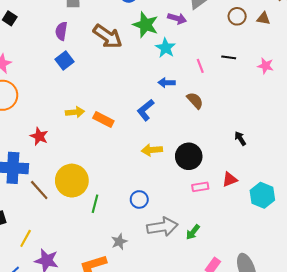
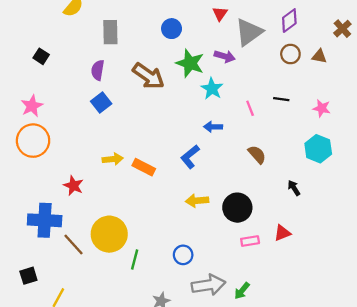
brown semicircle: (195, 101) -> (257, 154), moved
cyan hexagon: (262, 195) -> (318, 149), moved

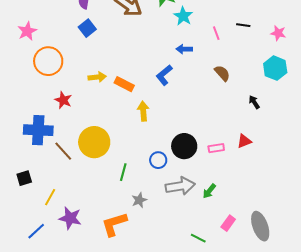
orange circle: (33, 141) -> (48, 61), moved
yellow arrow: (197, 201) -> (143, 111), moved, turned 90
black circle: (237, 208) -> (184, 146), moved
green line: (135, 260) -> (123, 172), moved

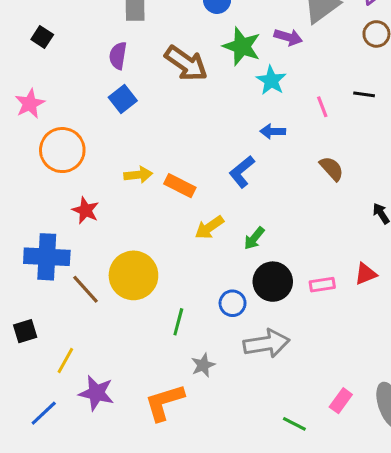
yellow arrow: (143, 111) -> (209, 227), turned -120
green arrow: (209, 191) -> (254, 238), moved

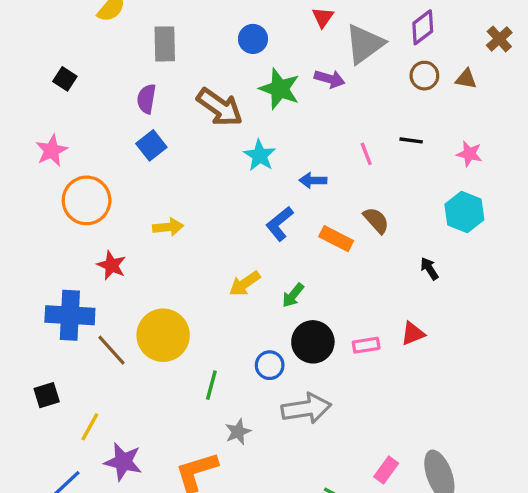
cyan star: (271, 80) -> (260, 155), moved
orange rectangle: (180, 186) -> (336, 239), moved

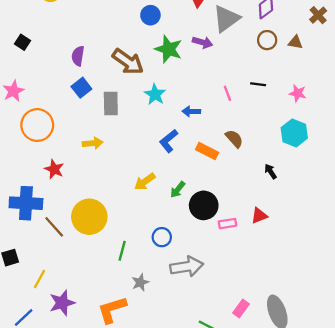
gray rectangle: (165, 44) -> (111, 103), moved
black circle: (313, 342) -> (204, 205), moved
purple star: (123, 462) -> (62, 303), turned -30

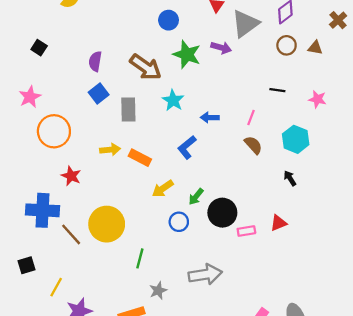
pink line: (227, 93) -> (251, 118), moved, turned 42
cyan hexagon: (294, 133) -> (296, 139), moved
orange rectangle: (207, 151) -> (140, 158), moved
blue circle: (162, 237) -> (179, 222), moved

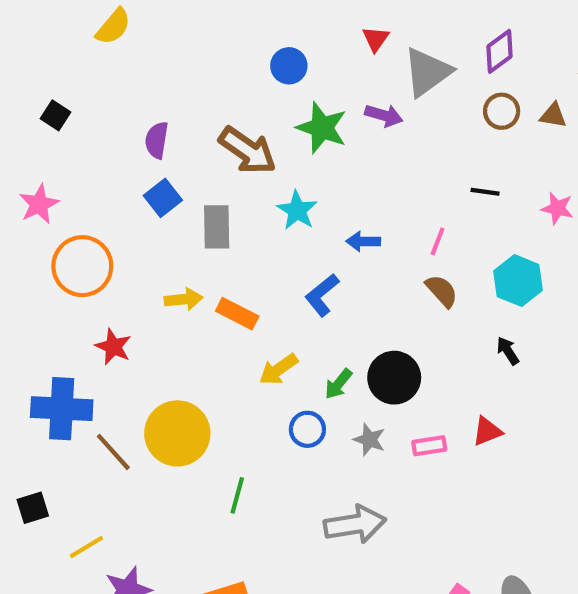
black circle: (222, 213) -> (394, 378), moved
yellow line: (56, 287) -> (86, 547), turned 30
gray star: (158, 291) -> (369, 440), moved, turned -30

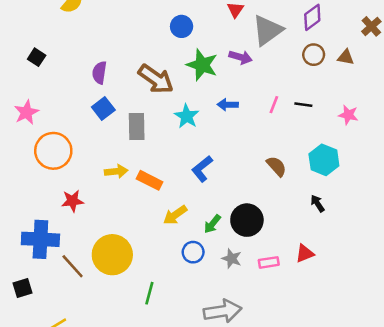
blue arrow: (363, 241) -> (228, 105), moved
pink line: (438, 241) -> (274, 105), moved
red star: (113, 347) -> (73, 201), turned -30
black square: (33, 508) -> (23, 288), moved

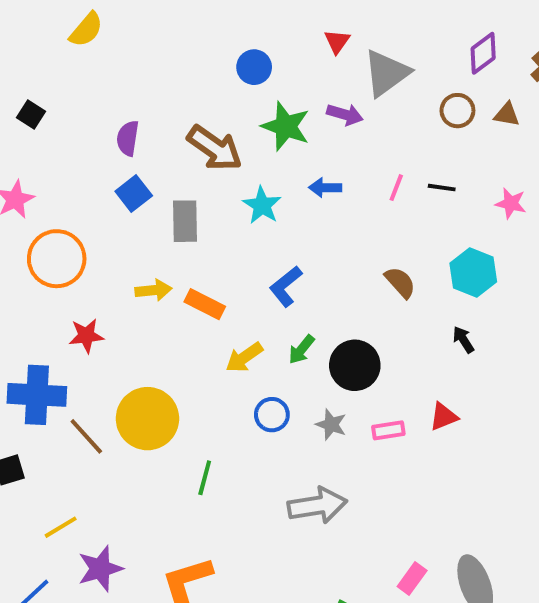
purple diamond: (312, 17) -> (483, 53), moved
green arrow: (212, 224) -> (301, 349), moved

